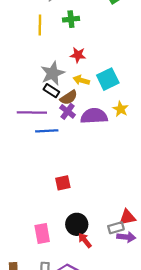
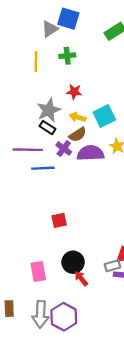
brown semicircle: (69, 98) -> (78, 135), moved

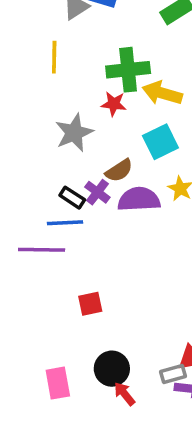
green cross: (67, 56) -> (128, 70), moved, size x1.6
yellow arrow: (78, 117) -> (162, 93), moved, size x1.5
black rectangle: (47, 128) -> (72, 198), moved
purple line: (28, 150) -> (42, 250), moved

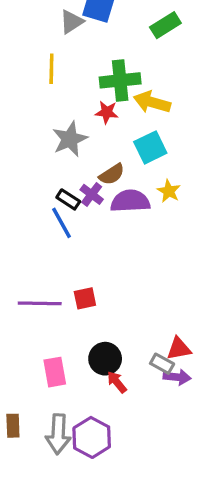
blue line: (65, 223) -> (61, 223), turned 64
purple line: (42, 250) -> (40, 303), moved
gray rectangle: (173, 374) -> (162, 364), turned 45

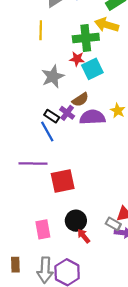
yellow arrow: (152, 102) -> (107, 25), moved
cyan square: (150, 147) -> (92, 69), moved
red square: (85, 298) -> (63, 181), size x1.6
purple line: (40, 303) -> (33, 163), moved

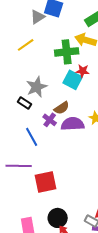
yellow line: (41, 30) -> (26, 45), turned 54
red star: (77, 59) -> (83, 71), moved
cyan square: (92, 69) -> (73, 80), turned -36
black rectangle: (52, 116) -> (25, 103), moved

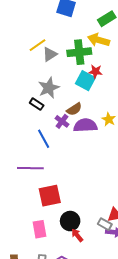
gray triangle: (38, 17) -> (50, 54), moved
red square: (46, 182) -> (50, 196), moved

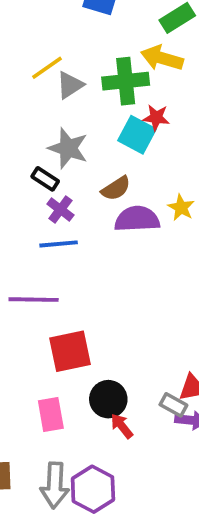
gray star: (49, 88) -> (68, 148), turned -30
purple cross: (62, 121) -> (60, 209), moved
blue line: (44, 139) -> (59, 244), turned -66

